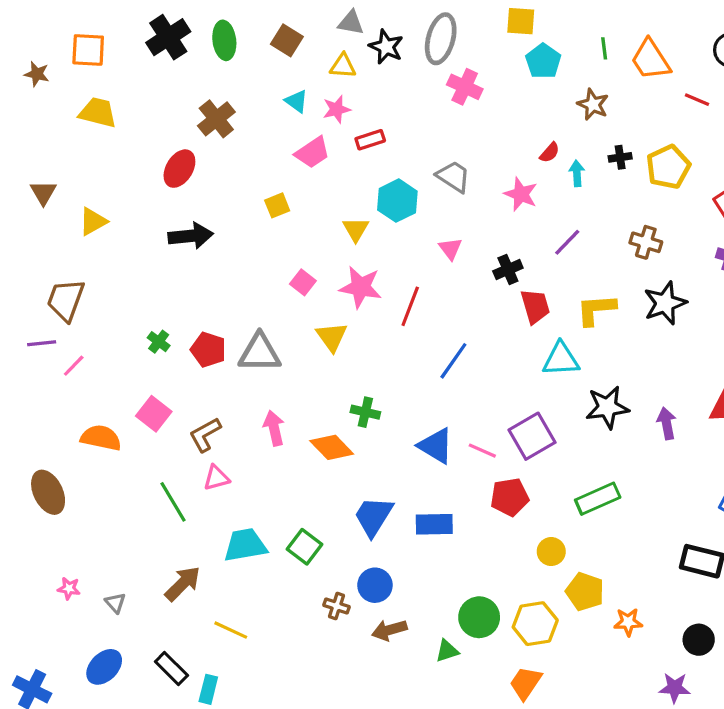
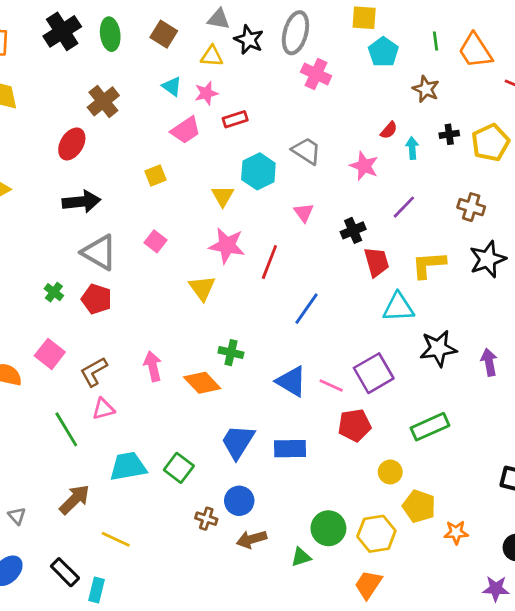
pink square: (303, 282) -> (155, 241), moved
gray triangle: (260, 353) -> (99, 252), moved, turned 30

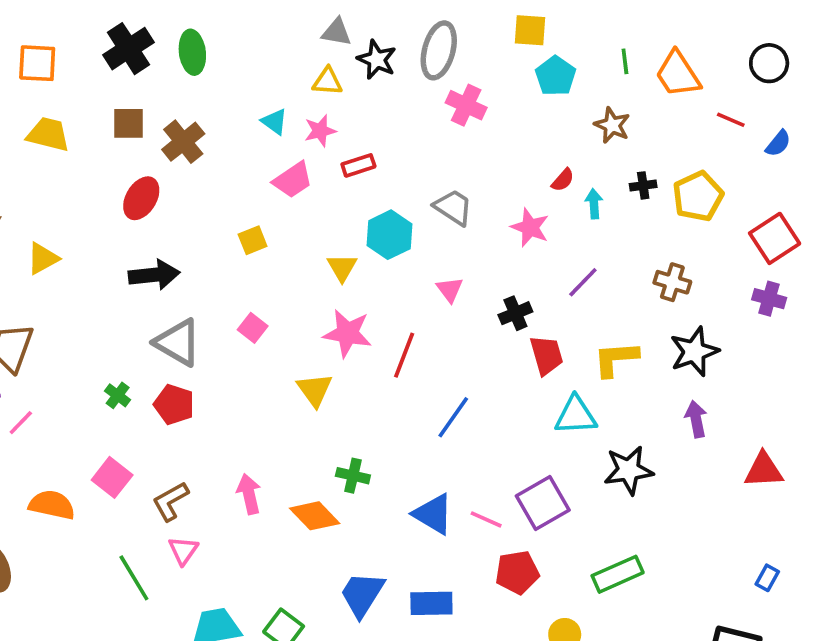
brown square: (164, 34) -> (128, 123), moved, turned -32
purple arrow: (489, 362) -> (696, 419), moved
pink triangle: (103, 409) -> (183, 550), turned -40

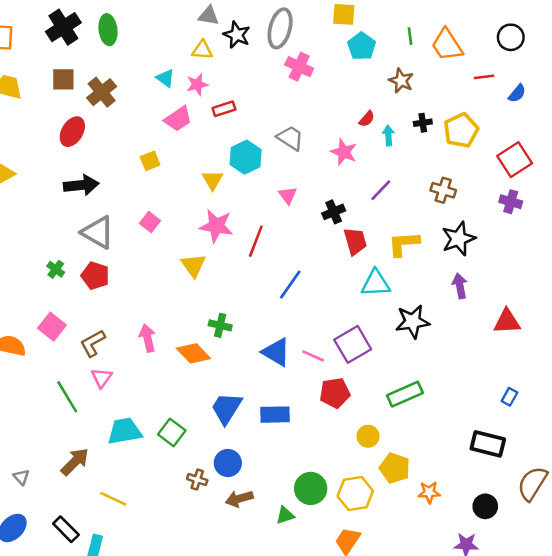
red line: (731, 120) -> (484, 77), turned -30

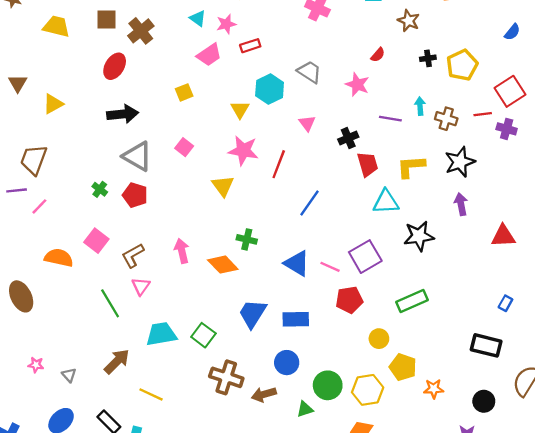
red line: (484, 77) -> (483, 114), moved
cyan arrow: (388, 135) -> (420, 106), moved
purple line: (381, 190) -> (390, 119), turned 55
blue circle: (228, 463) -> (287, 363), moved
brown cross: (197, 480) -> (226, 377), size x1.8

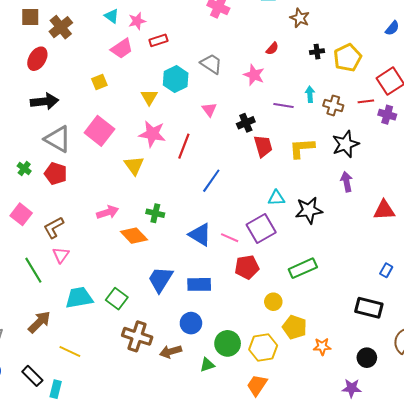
pink square: (184, 147) -> (99, 131), size x1.8
cyan triangle: (386, 202) -> (276, 198), moved, size x0.7
pink arrow: (182, 251) -> (108, 212), moved, turned 85

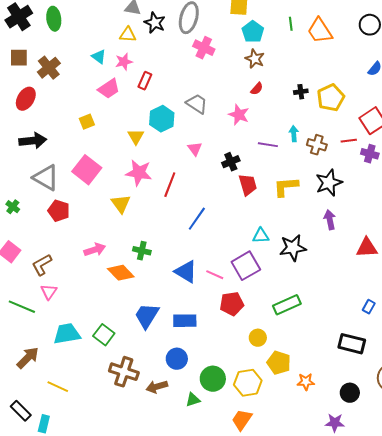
brown star: (300, 18) -> (255, 59), moved
red rectangle: (158, 40) -> (145, 81), turned -48
red pentagon: (56, 174) -> (59, 211), moved
green line: (33, 270) -> (22, 307), turned -36

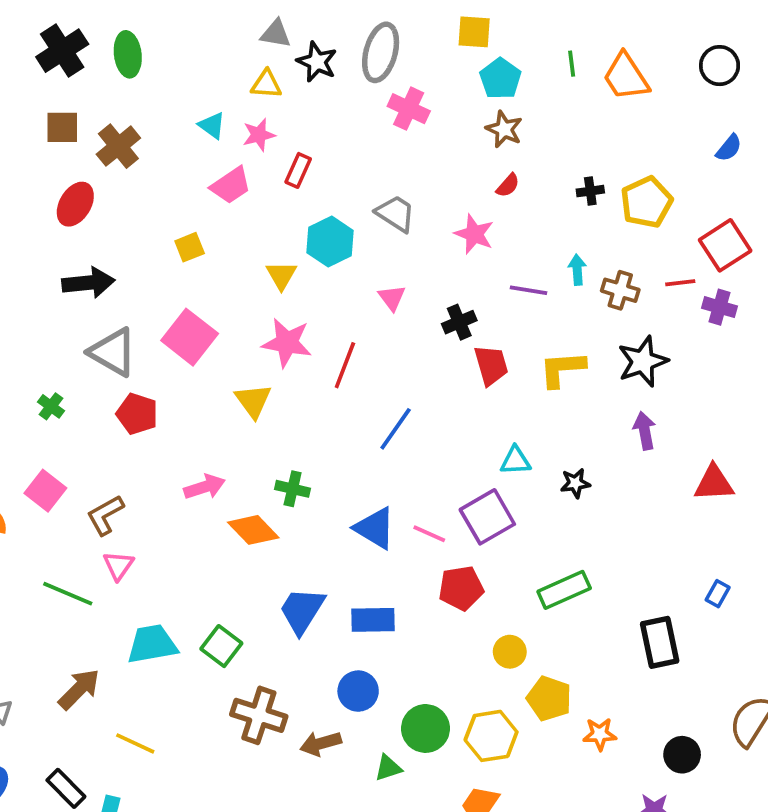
black star: (293, 248) -> (575, 483), size x0.6
black rectangle: (352, 344) -> (660, 642), moved, turned 64

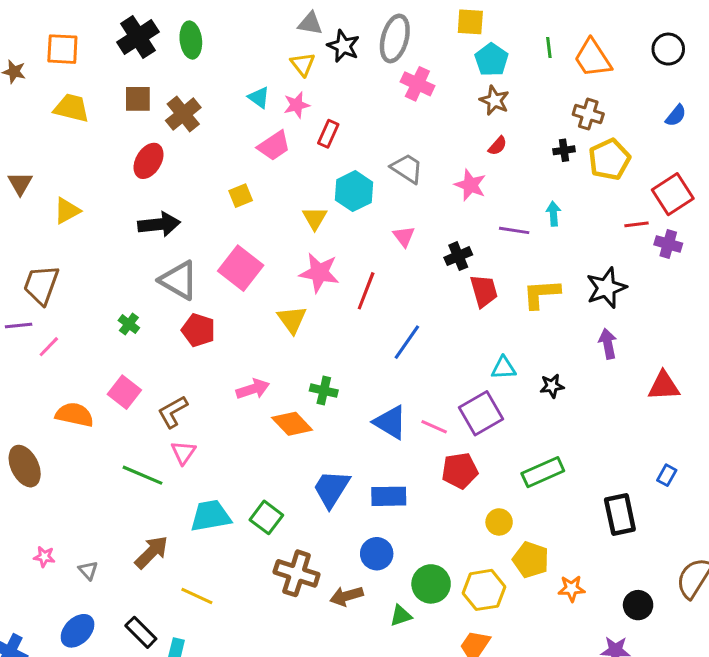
yellow triangle: (266, 84) -> (303, 64), turned 48
brown cross: (620, 290) -> (588, 114), moved

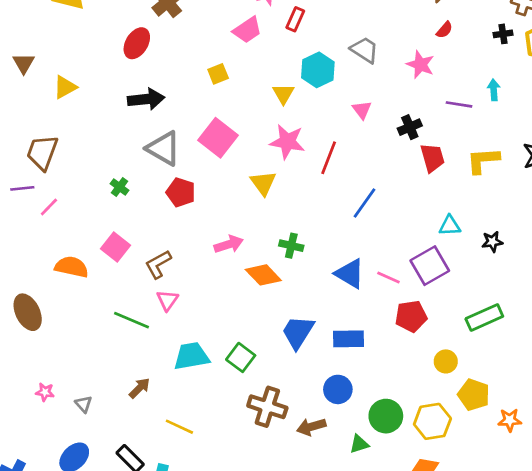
brown arrow: (152, 552) -> (139, 388), size x0.7

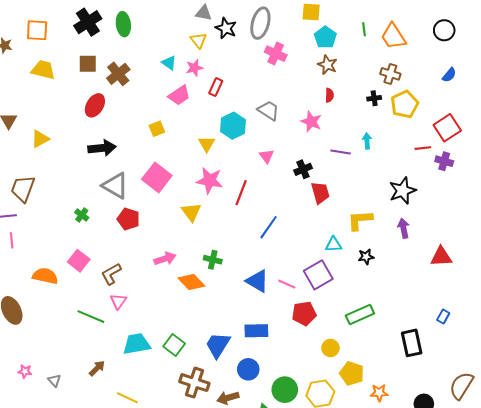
red semicircle: (444, 30) -> (329, 95), turned -40
yellow L-shape: (483, 160) -> (360, 220), moved
pink line: (49, 207) -> (12, 240), moved, turned -49
blue trapezoid: (298, 332) -> (218, 345), moved

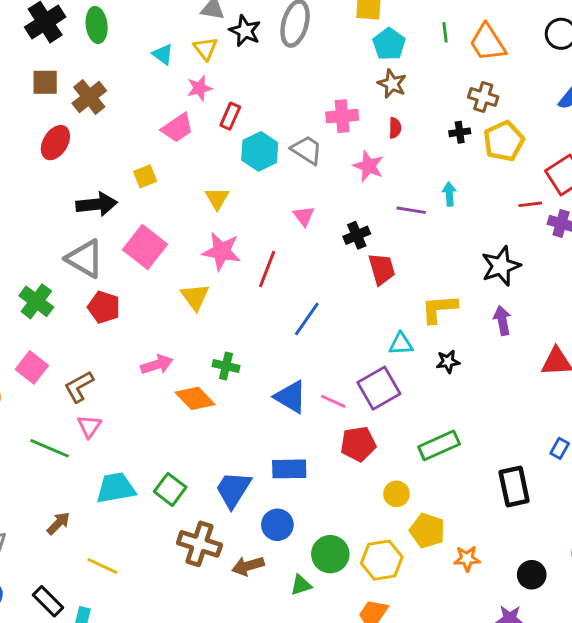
pink cross: (276, 54) -> (342, 116), moved, turned -30
cyan triangle: (169, 63) -> (163, 54), moved
cyan hexagon: (233, 126) -> (260, 151), moved
black arrow: (102, 148) -> (97, 204), moved
green cross: (82, 215) -> (36, 301), size x1.6

